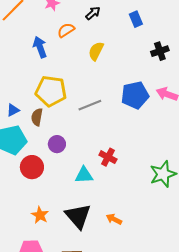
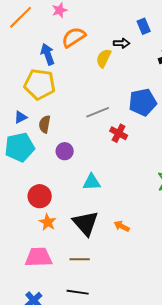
black arrow: (93, 13) -> (122, 43), moved, turned 42
orange semicircle: (66, 30) -> (74, 37), size x1.4
yellow pentagon: (51, 91) -> (40, 84), moved
red cross: (108, 157) -> (119, 133), moved
red circle: (32, 167) -> (40, 196), moved

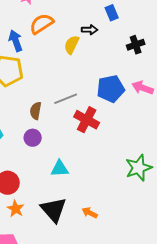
brown semicircle: (45, 124) -> (36, 111), moved
red cross: (119, 133) -> (87, 120), size x1.4

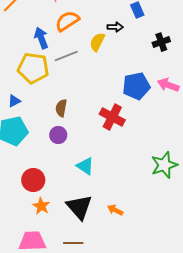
gray line: (66, 99) -> (66, 56), moved
cyan triangle: (60, 169) -> (85, 166), turned 36

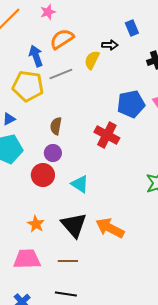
red circle: (33, 180) -> (43, 175), moved
orange arrow: (115, 210) -> (110, 228), size x1.8

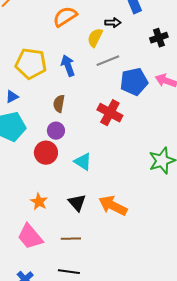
blue arrow: (36, 56) -> (68, 66), moved
gray line: (61, 74) -> (108, 61), moved
black triangle: (74, 225) -> (77, 203), size x0.7
pink trapezoid: (27, 259) -> (30, 237), turned -128

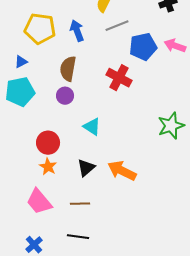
brown semicircle: (59, 104) -> (68, 69), size x1.4
red circle: (46, 153) -> (48, 143), moved
black triangle: (77, 203) -> (86, 168), turned 30

